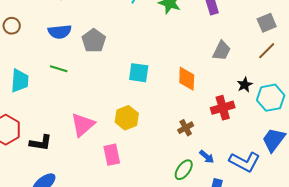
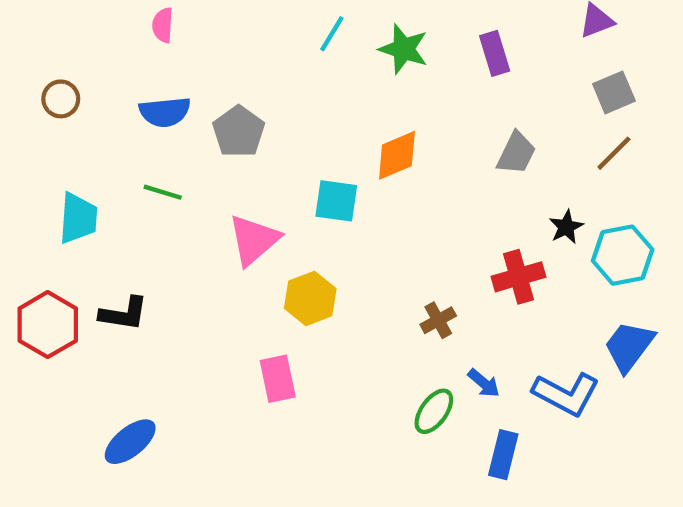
orange diamond: (187, 79) -> (397, 155), moved, turned 65
pink triangle: (83, 125) -> (254, 240), moved
black L-shape: (41, 143) -> (124, 314), moved

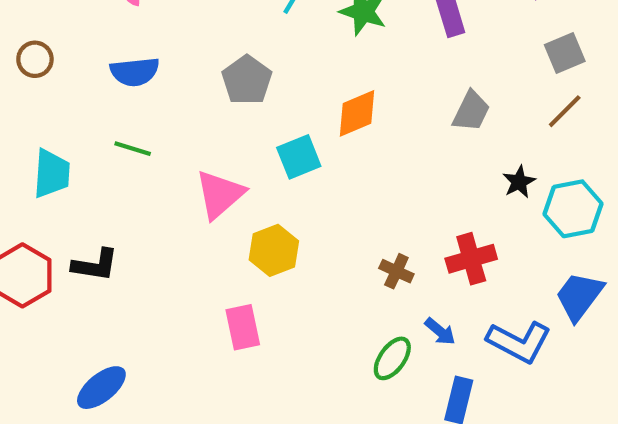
gray pentagon: (239, 131) -> (247, 80), moved
cyan square: (336, 201) -> (299, 157), turned -30
red cross: (518, 277) -> (471, 259), moved
brown cross: (438, 320) -> (396, 271), turned -36

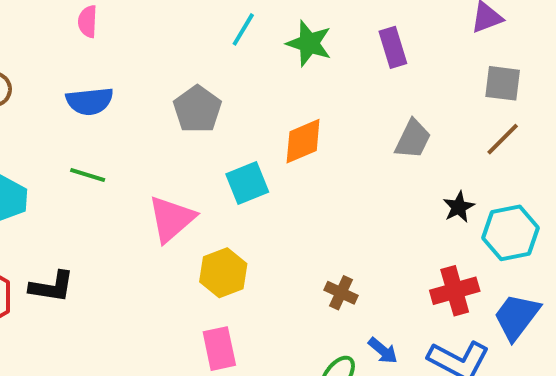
gray square: (565, 53) -> (503, 83), turned 30
red cross: (471, 259) -> (455, 291), moved
pink rectangle: (243, 327) -> (219, 349), moved

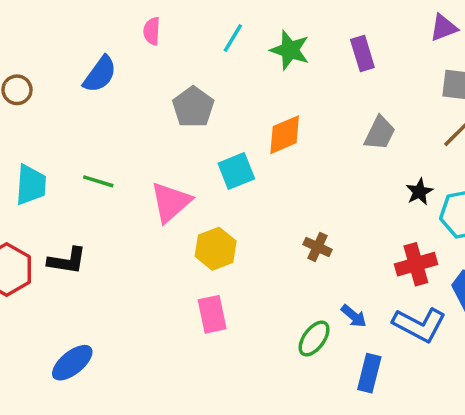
pink semicircle: (88, 21) -> (152, 31), moved
blue semicircle: (90, 101) -> (100, 74), moved, turned -48
green line: (88, 175) -> (98, 181), moved
brown cross: (341, 293) -> (318, 247), moved

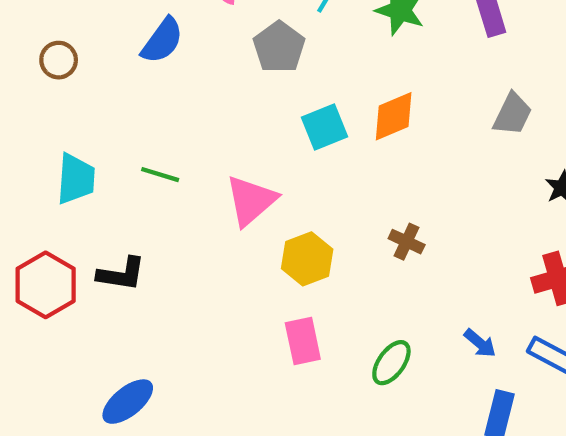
gray pentagon: (193, 107) -> (279, 47), moved
cyan square: (236, 171) -> (324, 127), moved
brown cross: (318, 247) -> (407, 242), moved
green ellipse: (314, 338) -> (391, 363), moved

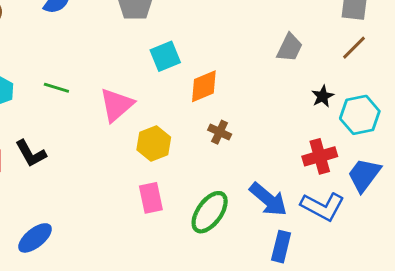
orange diamond: (394, 116) -> (204, 86), moved
black L-shape: (121, 274) -> (31, 154), turned 52
blue arrow: (480, 343) -> (268, 199), size x1.8
green ellipse: (391, 363) -> (210, 212), size x1.4

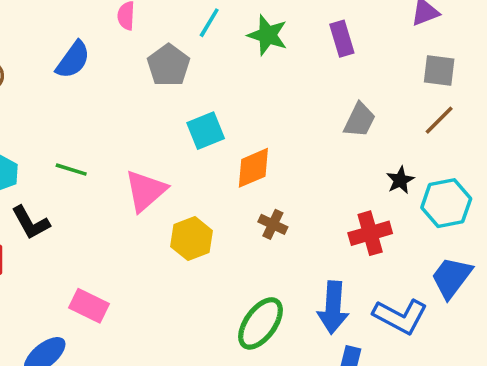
black L-shape: (31, 154) -> (31, 223), moved
red cross: (320, 156) -> (370, 233), moved
pink rectangle: (151, 198) -> (89, 306), moved, turned -52
blue arrow: (268, 199) -> (333, 308), turned 54

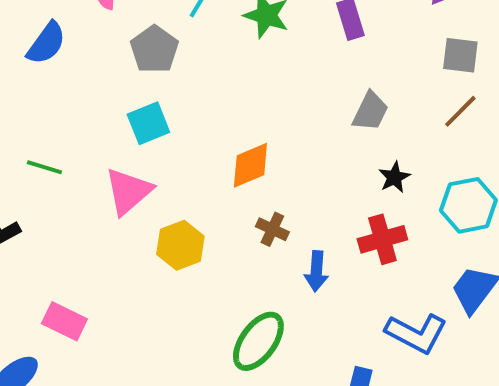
cyan square: (206, 131) -> (148, 123), moved
black star: (400, 180) -> (394, 177), moved
blue arrow: (333, 308) -> (316, 271), moved, size x0.7

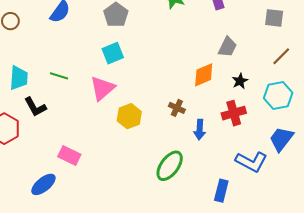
brown line: (460, 111) -> (281, 56), moved
orange diamond: (250, 165) -> (204, 75), moved

